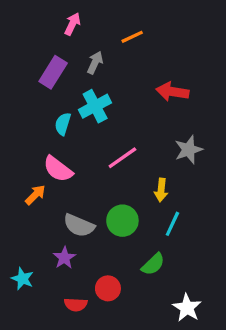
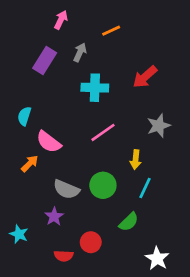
red arrow: (172, 92) -> (145, 77), turned -50
cyan cross: (95, 106) -> (95, 88), moved, turned 30
cyan semicircle: (63, 124) -> (24, 116), moved

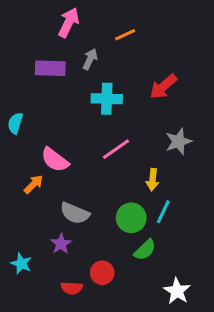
pink arrow: (61, 20) -> (69, 22), size x1.4
purple rectangle: (45, 61) -> (50, 68), turned 60
cyan semicircle: (24, 116) -> (15, 123), moved
green circle: (103, 185) -> (131, 218), moved

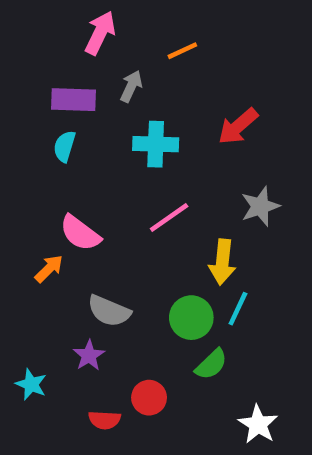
cyan semicircle: (15, 123) -> (65, 146), moved
yellow arrow: (153, 180) -> (222, 262), size x1.4

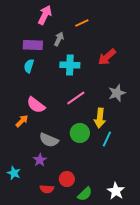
green circle: (191, 318) -> (80, 133), moved
green semicircle: (211, 364) -> (85, 194), moved

